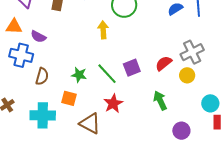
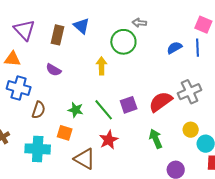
purple semicircle: (38, 37) -> (54, 70), moved
red semicircle: (164, 63) -> (161, 102), size x1.4
yellow circle: (187, 75) -> (191, 130), moved

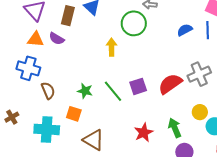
orange triangle: (12, 59) -> (36, 39), moved
purple semicircle: (54, 70) -> (57, 39), moved
brown semicircle: (39, 110) -> (48, 91), turned -42
green arrow: (156, 139) -> (175, 128), moved
red star: (109, 140) -> (144, 133), moved

